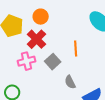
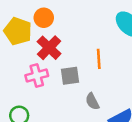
orange circle: (41, 17) -> (44, 18), moved
gray square: (53, 62) -> (70, 76), turned 35

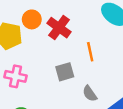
red cross: (49, 48) -> (59, 28), moved
pink cross: (37, 76) -> (16, 76), moved, turned 35

